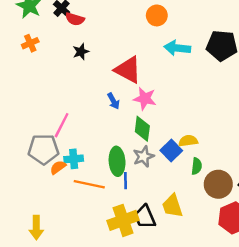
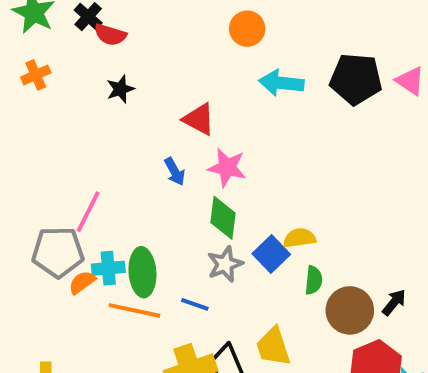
red triangle: (128, 70) -> (199, 119), size x0.7
green ellipse: (117, 161) -> (142, 272), moved
blue line: (125, 181) -> (195, 304), turned -70

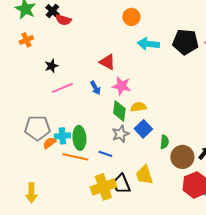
black star: (120, 89) -> (51, 66), moved
pink line: (88, 212) -> (62, 88), moved, turned 40
yellow semicircle: (299, 238) -> (138, 107), moved

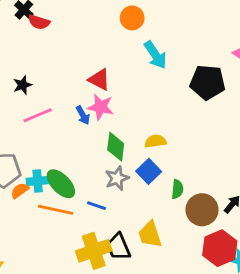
black pentagon: (185, 42) -> (208, 82), moved
cyan arrow: (148, 44) -> (155, 55), turned -130
pink star: (121, 86) -> (101, 107), moved
yellow semicircle: (138, 107) -> (155, 141), moved
green ellipse: (79, 138) -> (61, 184), turned -40

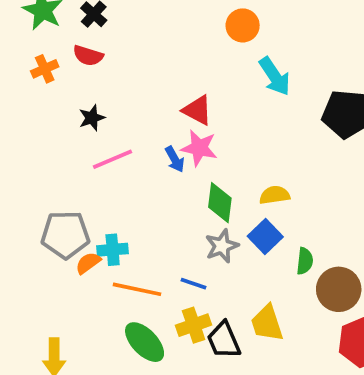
red semicircle: (39, 22) -> (88, 56), moved
green ellipse: (61, 184) -> (145, 342), moved
yellow cross: (94, 251) -> (194, 325), moved, size x0.7

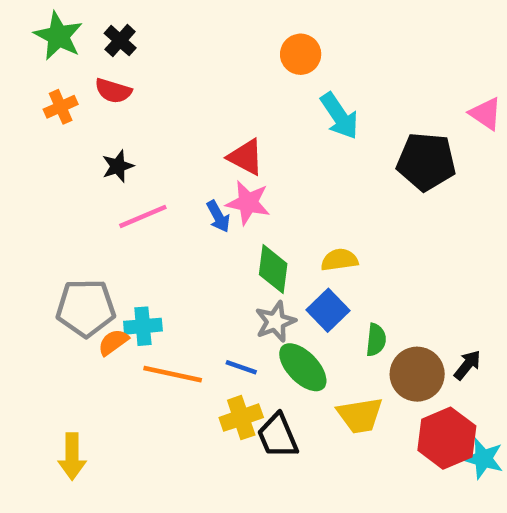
yellow trapezoid: (267, 323) -> (360, 415), moved, turned -81
green ellipse: (145, 342) -> (303, 367), moved

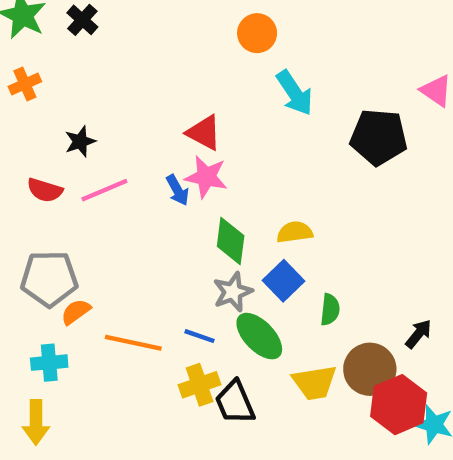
red semicircle: (113, 91) -> (45, 190), moved
cyan cross: (143, 326) -> (49, 363), moved
brown circle: (417, 374) -> (370, 369), moved

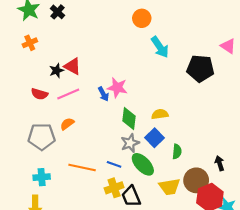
red triangle: (204, 133) -> (72, 66), moved
orange semicircle: (76, 312) -> (67, 124), moved
black arrow: (418, 334) -> (220, 163), turned -56

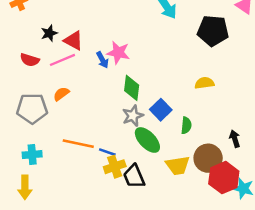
red triangle: (72, 66) -> (73, 40), moved
yellow semicircle: (160, 114) -> (204, 83), moved
blue line: (114, 164) -> (107, 152), moved

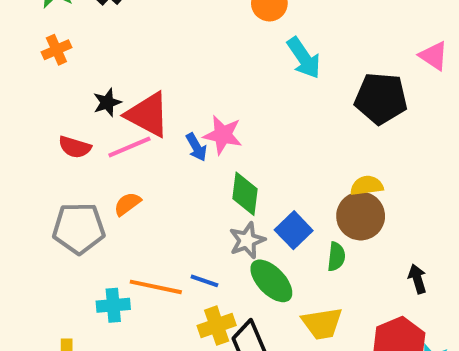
red triangle: (73, 40) -> (148, 115), size x1.4
blue line: (107, 152) -> (204, 281), moved
cyan cross: (32, 155) -> (113, 305), moved
brown circle: (208, 158) -> (361, 216), moved

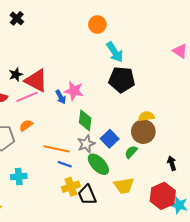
black pentagon: (381, 98) -> (122, 80), moved
green semicircle: (336, 257) -> (131, 152), turned -144
orange line: (156, 287) -> (57, 149), moved

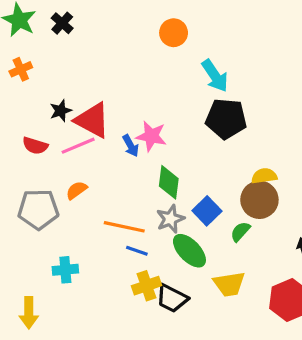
orange circle: (97, 24) -> (174, 33), moved
black trapezoid: (87, 195) -> (172, 298), turned -40

